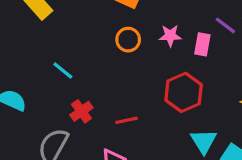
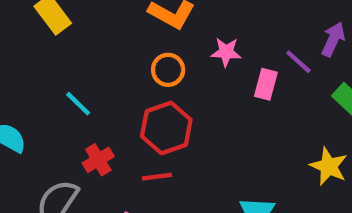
pink star: (170, 36) -> (226, 52), moved
red hexagon: (184, 92) -> (166, 128), moved

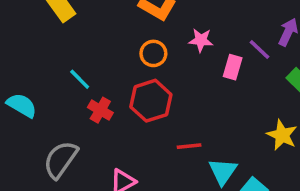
red cross: (98, 160) -> (100, 110), moved, turned -30
red line: (157, 177) -> (189, 146), moved

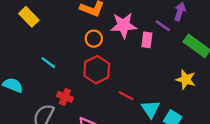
pink star: (201, 40) -> (124, 25), size x1.6
red cross: (100, 110) -> (65, 97), moved
red line: (189, 146) -> (126, 96), turned 42

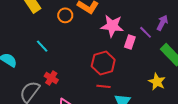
orange circle: (94, 39) -> (65, 15), moved
red hexagon: (97, 70) -> (103, 63), moved
red line: (126, 96) -> (104, 86), turned -32

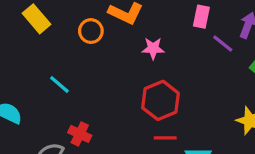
pink star: (112, 26) -> (153, 48), moved, size x0.6
pink rectangle: (130, 42) -> (201, 17), moved

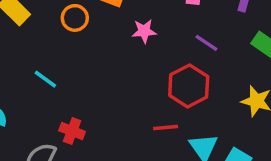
purple line: (223, 43) -> (206, 43), moved
red hexagon: (160, 100) -> (189, 86), moved

